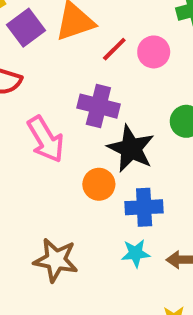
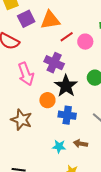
cyan star: (136, 253) -> (59, 147), moved
brown star: (56, 260) -> (21, 120), moved

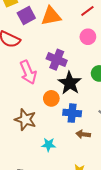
red line: (67, 37) -> (87, 11), moved
brown arrow: (80, 144) -> (83, 134), moved
cyan star: (59, 147) -> (49, 145), moved

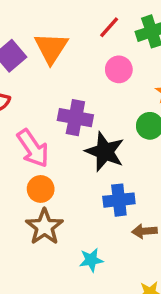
orange triangle: (51, 16) -> (51, 48), turned -35
orange circle: (51, 98) -> (41, 189), moved
brown star: (25, 120) -> (44, 227), turned 30

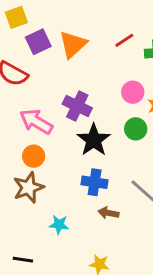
pink circle: (119, 69) -> (133, 92), moved
pink arrow: (33, 148) -> (36, 122), turned 140

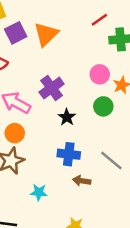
red line: (124, 40) -> (99, 20), moved
purple cross: (77, 106) -> (52, 88), turned 30
black star: (94, 140) -> (67, 117), size x0.6

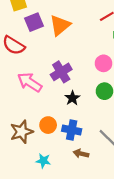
orange circle: (15, 133) -> (48, 125), moved

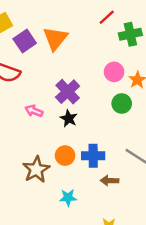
pink arrow: (30, 82) -> (34, 111), size x0.6
black star: (72, 98) -> (69, 118), moved

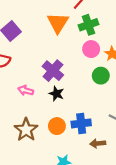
green cross: (130, 34) -> (89, 25), moved
orange triangle: (55, 39) -> (58, 23), moved
brown star: (36, 169) -> (26, 130), moved

